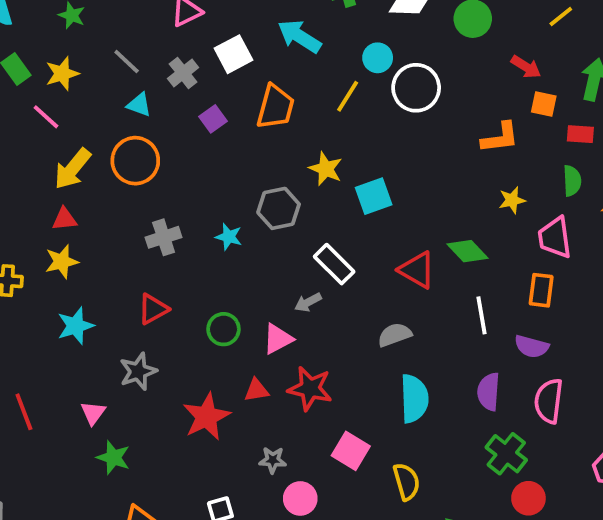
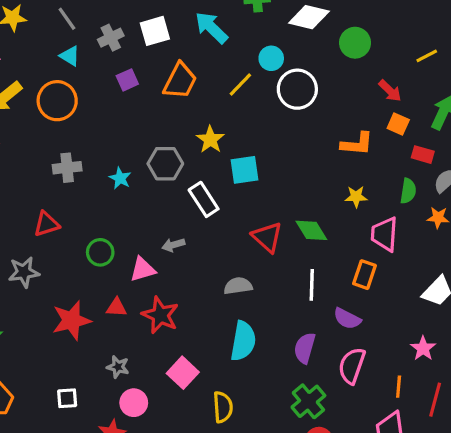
white rectangle: (334, 264) -> (204, 199), moved

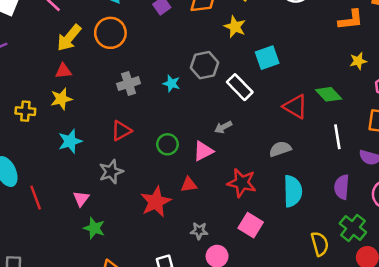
yellow star: (210, 140) -> (235, 27), moved
red star: (160, 315) -> (242, 183), moved
yellow semicircle: (223, 407) -> (320, 244), moved

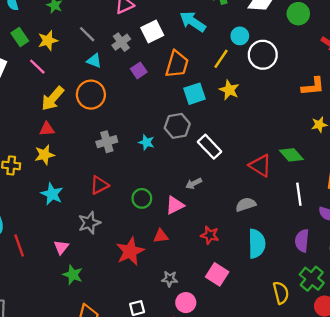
yellow star: (235, 27) -> (229, 90), moved
cyan square: (267, 58) -> (194, 94), moved
cyan star: (70, 141) -> (52, 194), turned -30
red star: (242, 183) -> (210, 235), size x0.7

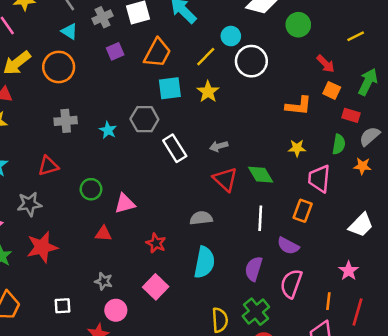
gray arrow: (194, 183) -> (219, 146), moved
red star: (130, 251) -> (42, 247), moved

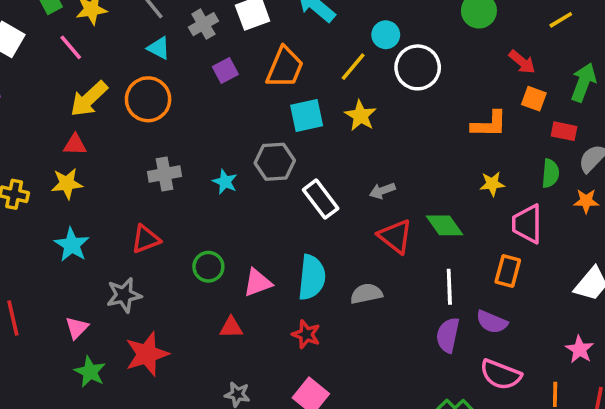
cyan semicircle: (204, 262) -> (312, 277), moved
purple semicircle: (254, 269) -> (448, 335), moved
pink semicircle: (291, 284) -> (501, 375), turned -84

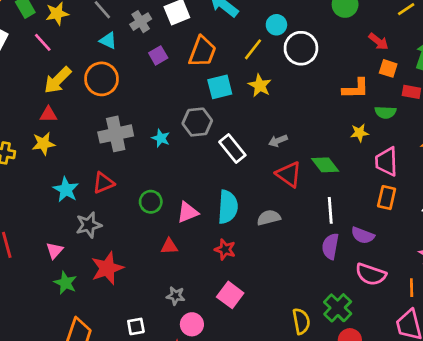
green semicircle: (550, 173) -> (385, 112), moved, turned 90
gray cross: (164, 174) -> (116, 134), size x1.4
cyan star: (72, 245) -> (66, 190), moved
orange rectangle: (508, 271) -> (387, 198), moved

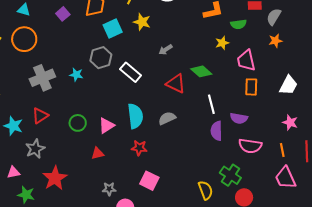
gray arrow: (278, 141) -> (166, 50), moved
pink triangle: (55, 250) -> (13, 172), turned 48

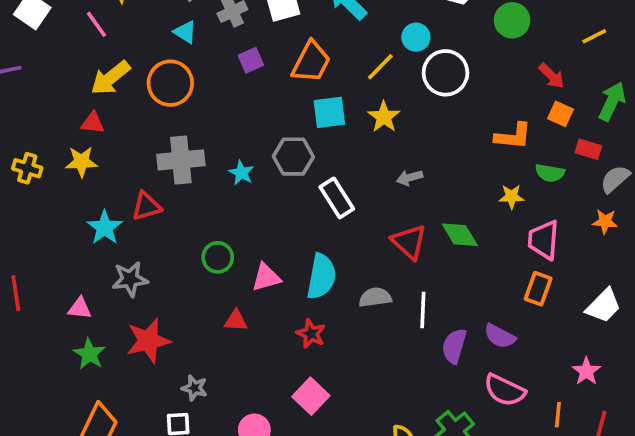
white line: (211, 104) -> (423, 310), moved
red triangle: (40, 116) -> (146, 206), moved
gray star: (109, 189) -> (195, 388), moved

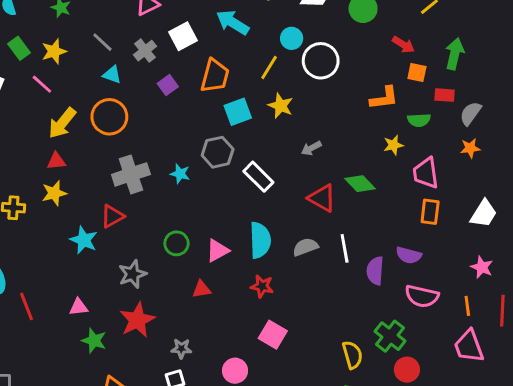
gray star: (130, 279) -> (132, 274), moved

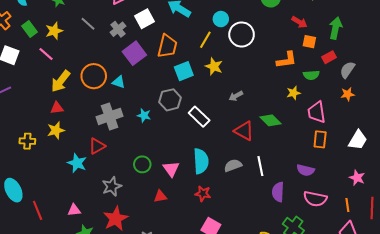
cyan triangle: (112, 75) -> (119, 82), moved
purple square: (168, 85) -> (134, 53), size x1.6
red rectangle: (445, 95) -> (329, 57), turned -32
pink triangle: (218, 251) -> (171, 169), turned -36
purple semicircle: (375, 271) -> (278, 192), moved

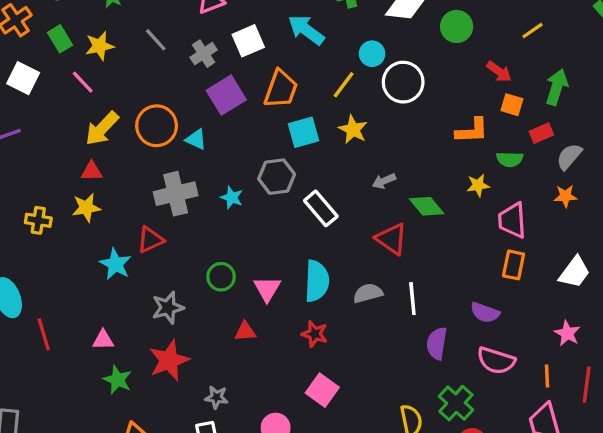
green diamond: (271, 120) -> (427, 206), moved

